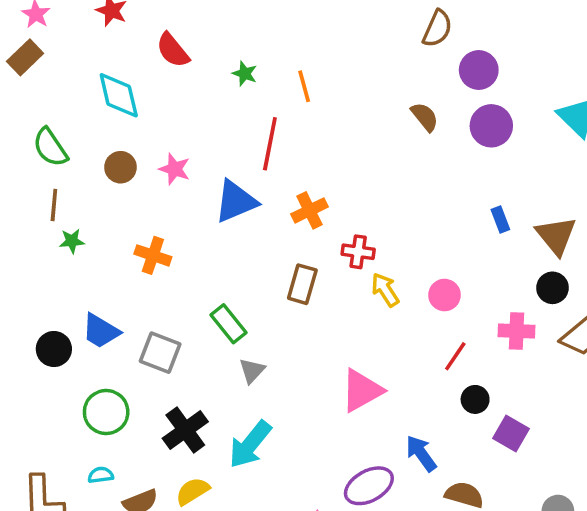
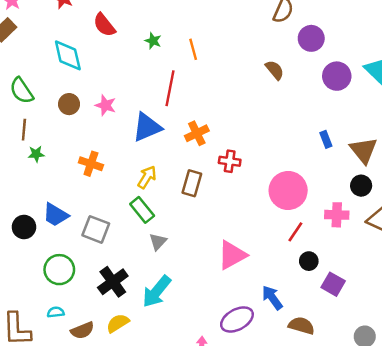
purple circle: (491, 126) -> (337, 76), moved
yellow arrow: (385, 290) -> (147, 177), moved, turned 65
pink circle: (445, 295) -> (288, 190), size x1.8

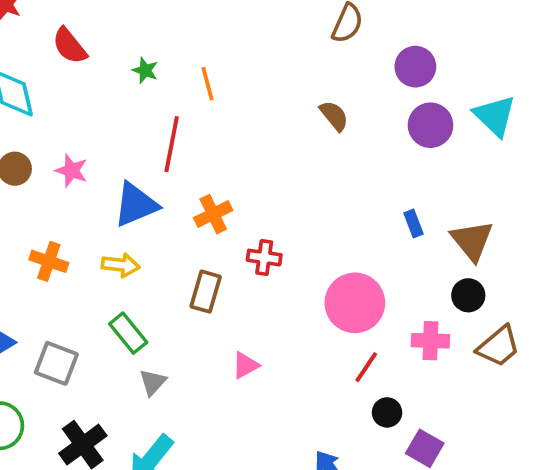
purple circle: (311, 38) -> (415, 67), moved
yellow arrow: (147, 177) -> (121, 265), moved, turned 65
pink triangle: (232, 255) -> (245, 365), moved, size x0.6

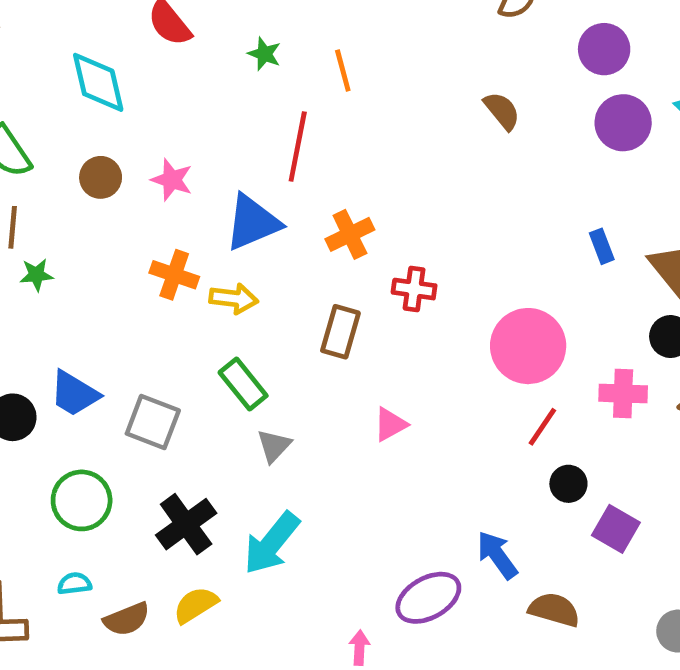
orange cross: (49, 261) -> (174, 275), moved

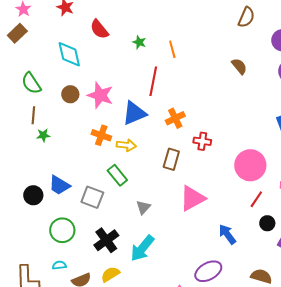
pink star: (172, 180) -> (100, 95), size x1.5
green rectangle: (243, 384) -> (117, 175), moved
pink triangle: (390, 424) -> (192, 198), size x1.8
blue arrow: (497, 555) -> (227, 234), moved

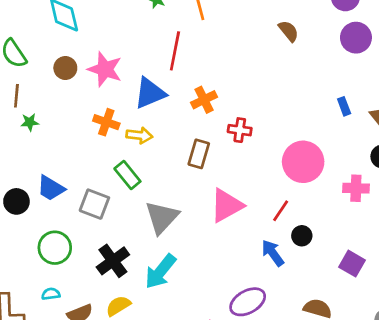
red line: (256, 199) -> (281, 211), moved
gray triangle: (143, 207) -> (162, 217), size x1.8
black circle: (267, 223) -> (302, 236), moved

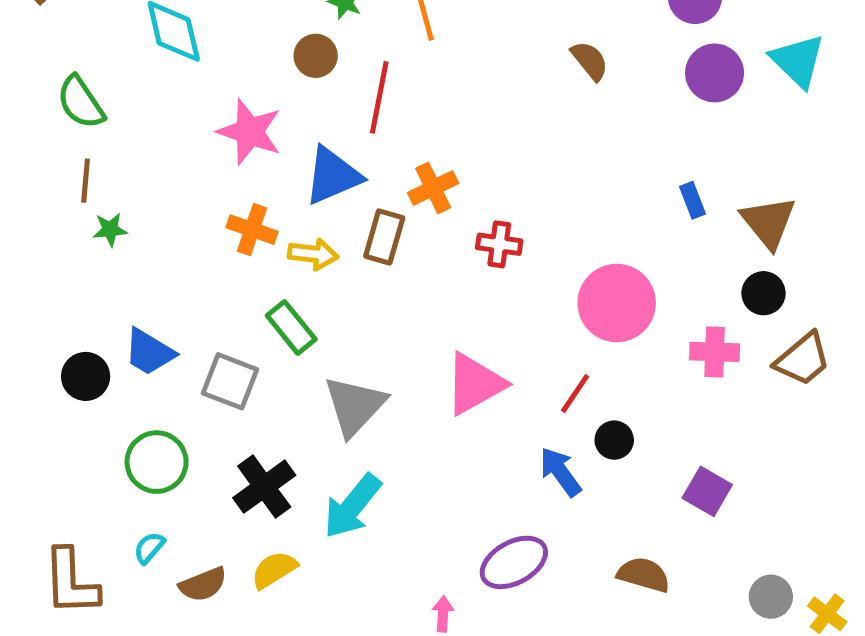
brown circle: (65, 68) -> (316, 56), moved
brown rectangle: (199, 154) -> (384, 237), moved
cyan semicircle: (51, 294) -> (149, 548), turned -42

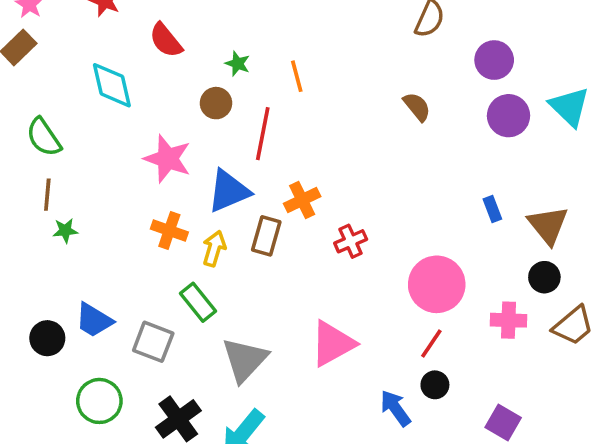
red cross: (499, 244) -> (351, 241), turned -32
yellow arrow: (313, 254) -> (214, 248), turned -80
red line: (575, 394) -> (431, 344), moved

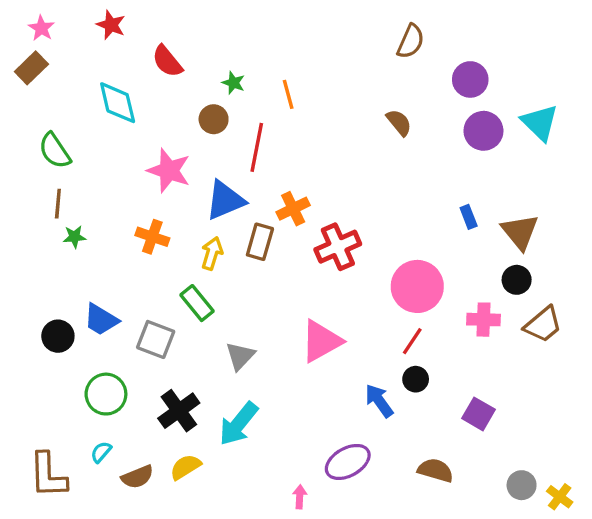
orange cross: (169, 231) -> (152, 237), moved
red cross: (351, 241) -> (338, 247), size x1.5
gray triangle: (245, 360) -> (240, 356), size x0.7

